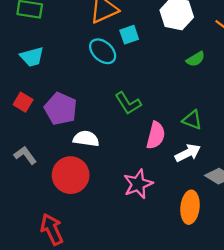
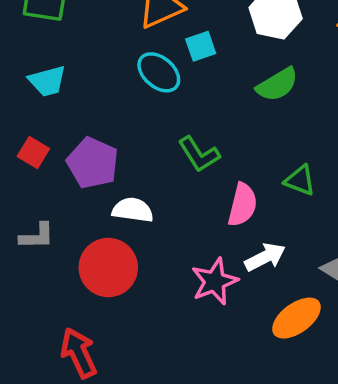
green semicircle: (196, 59) -> (277, 85), moved, size x1.4
white arrow: (188, 153) -> (265, 257), moved
gray L-shape: (25, 155) -> (37, 236), turned 125
orange ellipse: (190, 207) -> (296, 318), turned 48

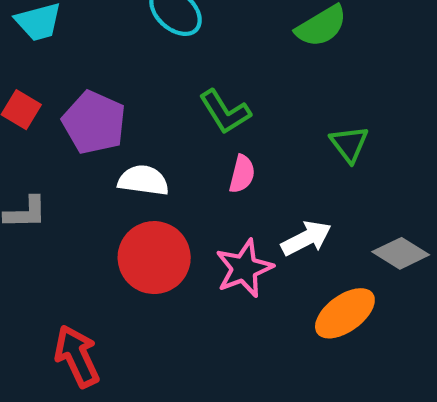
green triangle: (300, 180) -> (349, 144), turned 32
pink semicircle: (242, 205) -> (242, 174), moved, size x0.7
red circle: (108, 268) -> (154, 258), moved

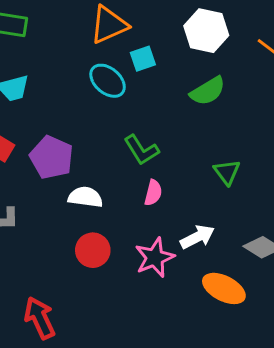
red circle: (154, 258) -> (93, 250), size x0.7
orange ellipse: (345, 313) -> (224, 288), turned 63

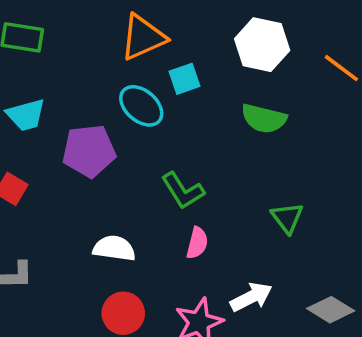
green semicircle: (208, 91) -> (264, 118), turned 45
purple pentagon: (52, 157) -> (89, 151), moved, turned -30

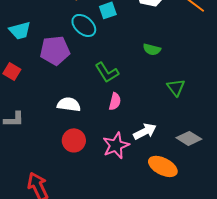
green semicircle: (264, 118) -> (152, 49), moved, size x0.7
green triangle: (287, 218) -> (176, 87), moved

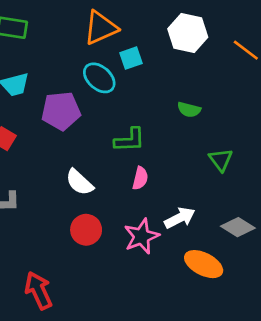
green L-shape: (107, 72) -> (130, 140), turned -60
white semicircle: (69, 104) -> (79, 182), turned -145

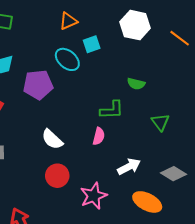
orange triangle: (101, 28) -> (68, 21), size x0.7
green L-shape: (130, 140) -> (112, 110), moved
pink star: (142, 236) -> (94, 196), moved

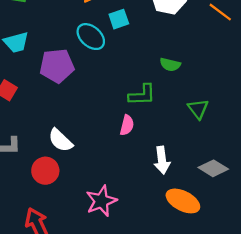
white semicircle: (52, 139) -> (60, 140), moved
white arrow: (129, 167) -> (162, 160), turned 110
red circle: (57, 176) -> (45, 171), moved
pink star: (94, 196) -> (101, 201), moved

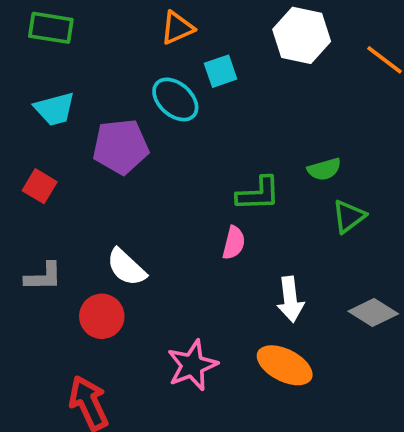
green semicircle: (170, 65) -> (324, 169), moved, turned -30
green triangle: (198, 109) -> (349, 216), turned 30
orange ellipse: (183, 201) -> (285, 365), moved

